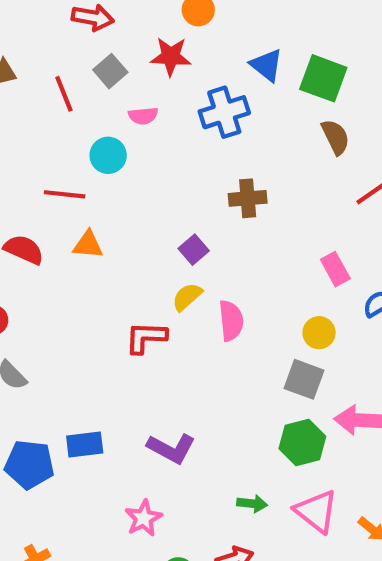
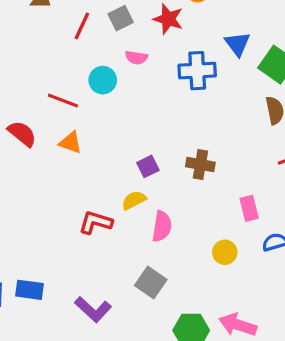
red line: (64, 94) -> (82, 26), turned 32
brown cross: (248, 198) -> (200, 165), moved
gray square: (304, 379) -> (151, 283), moved

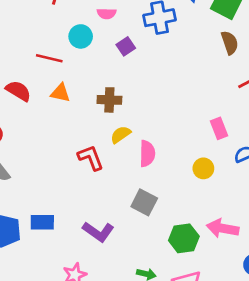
brown cross: (200, 165) -> (109, 100), moved
purple square: (148, 166) -> (126, 46), moved
red L-shape: (96, 222) -> (91, 158), turned 60

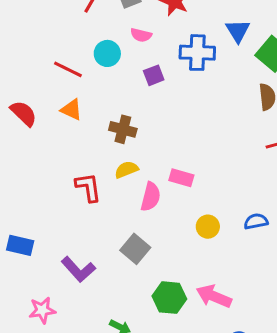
red semicircle: (18, 91) -> (24, 113), moved
pink rectangle: (219, 128) -> (181, 178), moved, turned -65

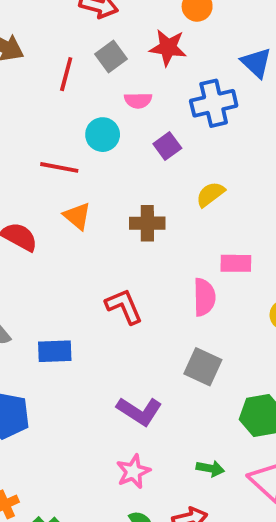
orange triangle: (71, 110) -> (77, 216), turned 30
yellow semicircle: (126, 170) -> (210, 194), moved
blue rectangle: (20, 245) -> (55, 351), moved
pink star: (42, 310) -> (133, 472), moved

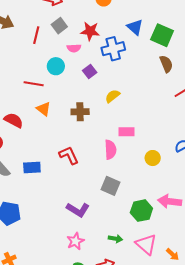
red star: (168, 48) -> (90, 31), moved
blue rectangle: (55, 351) -> (32, 168), moved

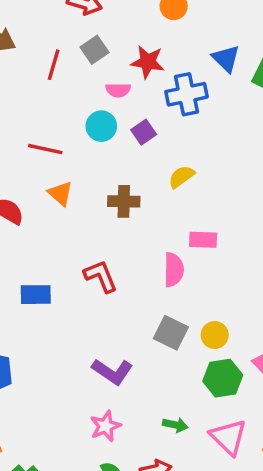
cyan circle: (56, 66) -> (101, 126), moved
yellow circle: (153, 158) -> (215, 335), moved

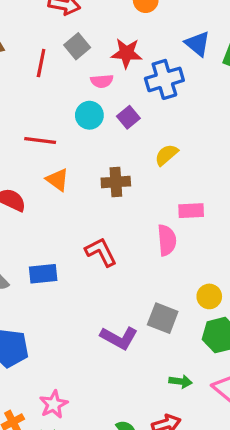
gray square: (171, 333) -> (163, 318), moved
pink star: (106, 426) -> (54, 404), moved

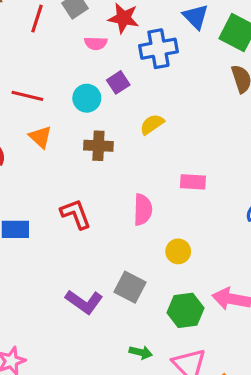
cyan circle: (89, 115) -> (87, 98), moved
pink rectangle: (191, 211) -> (193, 182), moved
yellow circle: (209, 296) -> (178, 251), moved

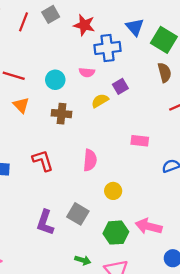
pink semicircle: (96, 43) -> (87, 72), moved
purple square: (118, 82) -> (120, 86), moved
pink rectangle: (193, 182) -> (140, 141), moved
purple L-shape: (84, 302) -> (45, 222), turned 70

